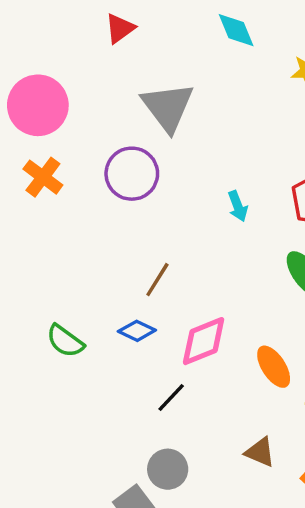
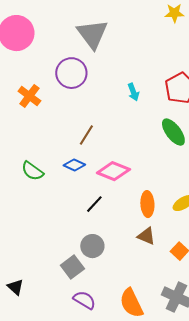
orange cross: (43, 177) -> (29, 96), moved
pink diamond: (204, 341) -> (113, 171), turned 44
orange ellipse: (274, 367) -> (147, 204), moved, turned 30

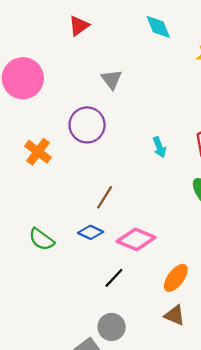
gray triangle: (92, 34) -> (112, 79), size x0.6
orange ellipse: (147, 204) -> (176, 278), turned 40

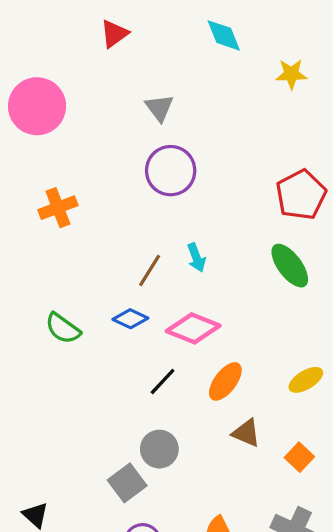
purple circle: (87, 125) -> (171, 171), moved
cyan arrow: (159, 147) -> (196, 258), moved
orange cross: (38, 152) -> (58, 208), turned 32
orange ellipse: (176, 278) -> (225, 381), moved

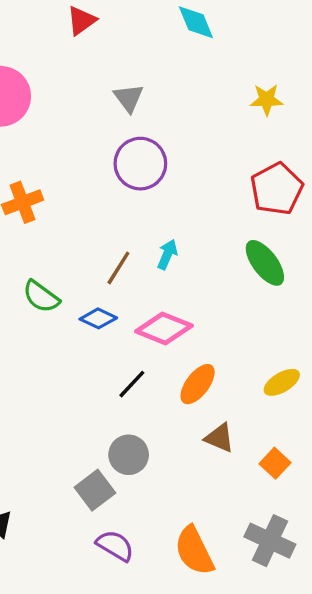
yellow star: (291, 74) -> (267, 100), moved
cyan arrow: (196, 258) -> (167, 254), turned -136
green semicircle: (63, 328) -> (41, 297), moved

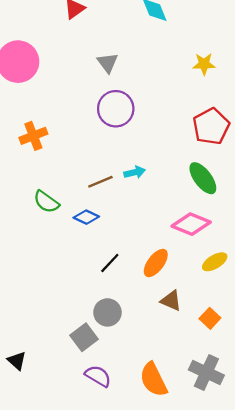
cyan arrow: (167, 254) -> (135, 172), turned 54
brown line: (118, 268) -> (100, 182), turned 35
pink diamond: (164, 329) -> (191, 224), moved

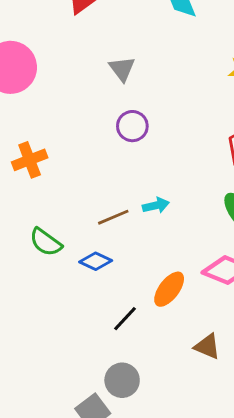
purple circle: (116, 109) -> (132, 126), size x0.7
orange ellipse: (156, 263) -> (169, 289), moved
brown triangle: (171, 301) -> (207, 346), moved

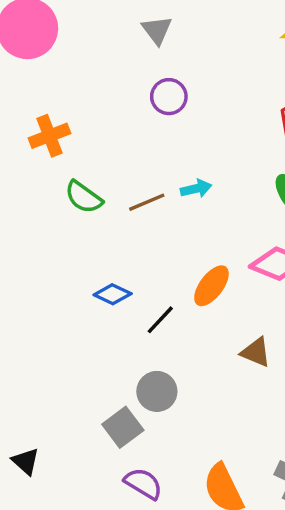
green semicircle: (46, 242) -> (84, 197), moved
blue diamond: (96, 261) -> (113, 294), moved

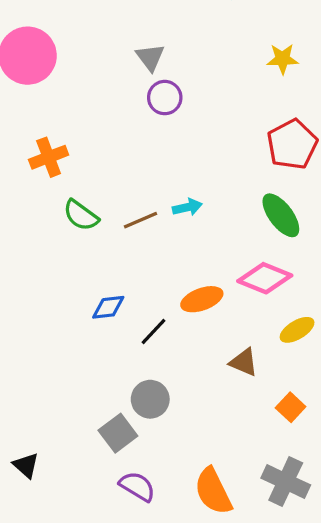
purple circle: (169, 97) -> (165, 98), moved
orange ellipse: (211, 286) -> (202, 299), turned 33
blue diamond: (113, 294) -> (108, 307), turned -32

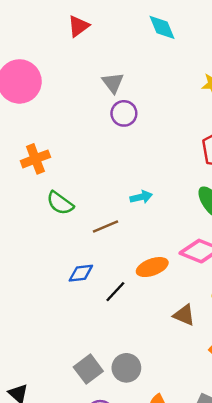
brown line: (141, 220) -> (106, 226), moved
gray circle: (150, 399) -> (126, 368), moved

